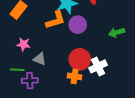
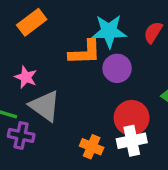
gray triangle: (40, 59) -> (45, 106), size x1.5
red circle: (80, 59) -> (132, 118), moved

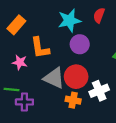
orange L-shape: (85, 52) -> (40, 48), moved, turned 95
gray triangle: (45, 106) -> (54, 78), moved
red circle: (132, 118) -> (76, 77), moved

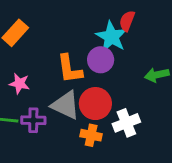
cyan star: (69, 20) -> (111, 37), moved, turned -30
orange L-shape: (40, 48) -> (70, 69), moved
purple cross: (24, 102) -> (33, 120), moved

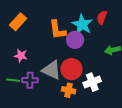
red semicircle: (127, 21) -> (102, 17), moved
orange L-shape: (70, 69) -> (57, 30), moved

